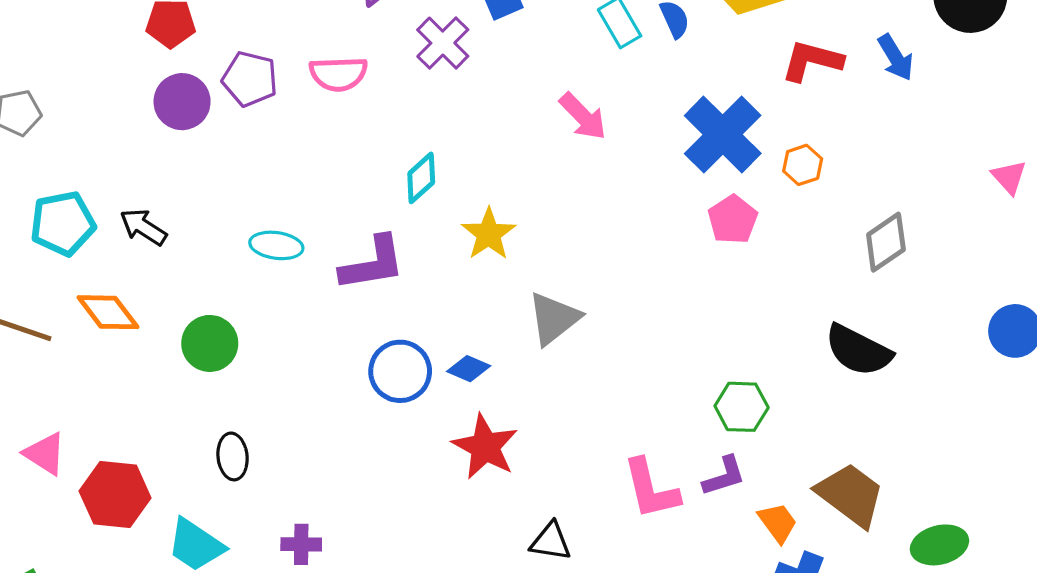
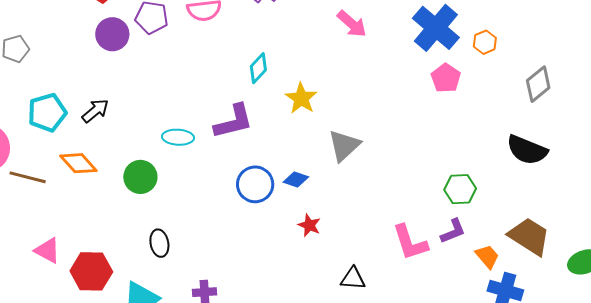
black arrow: (143, 227) -> (95, 111), turned 112
cyan ellipse: (276, 245) -> (178, 137), moved
red star: (485, 447) -> (309, 225), size x0.6

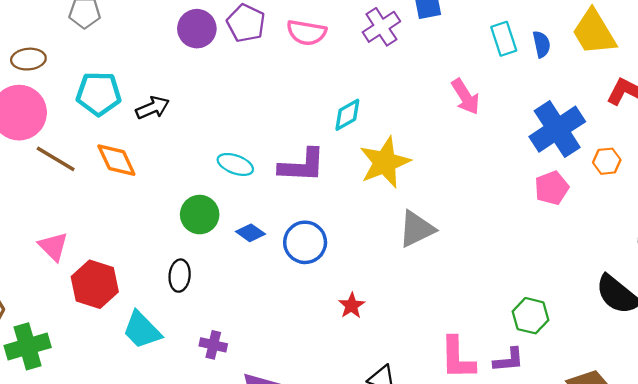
yellow star: (301, 98) -> (385, 162), size x1.4
green circle: (140, 177) -> (200, 215), moved
blue diamond: (296, 180) -> (250, 233), moved

